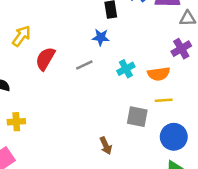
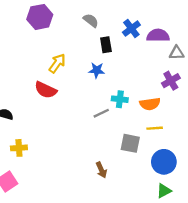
yellow arrow: (21, 36) -> (57, 63), moved
red semicircle: (45, 59) -> (46, 90), turned -95
gray line: (84, 65) -> (101, 113), moved
cyan cross: (126, 69) -> (120, 99), turned 35

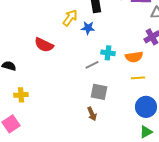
yellow arrow: (57, 63) -> (70, 18), moved
gray square: (130, 143) -> (99, 92), moved

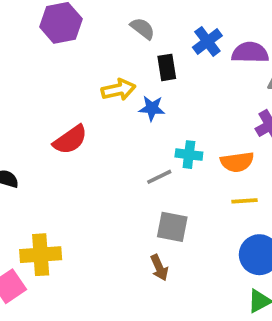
yellow arrow: (70, 18) -> (118, 90), turned 42
red semicircle: (44, 45) -> (70, 140), turned -60
yellow cross: (21, 95) -> (41, 255), moved, size x1.5

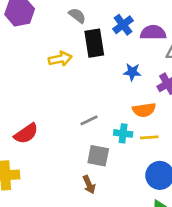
black rectangle: (167, 67) -> (94, 43), size x1.5
blue star: (152, 108) -> (132, 72), moved
red semicircle: (70, 140) -> (26, 133), moved
cyan cross: (189, 155) -> (123, 133), moved

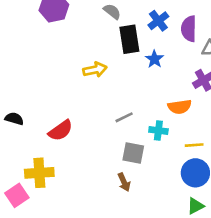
purple semicircle: (153, 33) -> (189, 29), turned -90
yellow arrow: (60, 59) -> (95, 70), moved
blue star: (132, 72) -> (154, 59), moved, turned 30
yellow line: (149, 137) -> (194, 145), moved

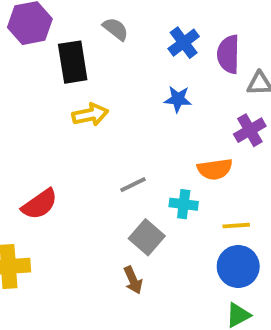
black rectangle: (129, 39) -> (73, 62), moved
blue star: (154, 59) -> (178, 99), turned -30
gray square: (133, 153) -> (147, 237), turned 30

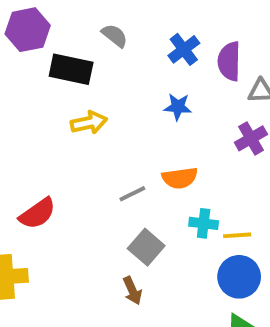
black rectangle: (73, 62) -> (71, 69), turned -69
orange semicircle: (215, 169) -> (180, 178), moved
cyan cross: (184, 204) -> (204, 223), moved

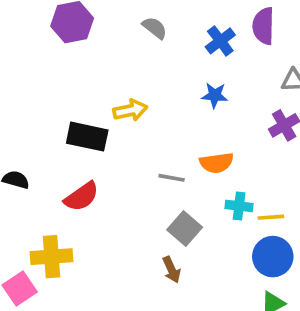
purple semicircle: (229, 61) -> (263, 26), moved
black rectangle: (71, 69) -> (87, 137), moved
gray line: (132, 194) -> (172, 178), turned 36

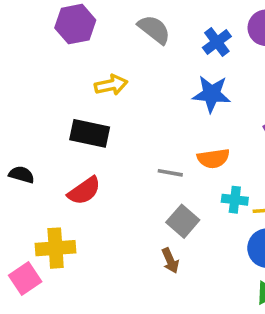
gray semicircle: (155, 28) -> (154, 29), size x1.4
blue star: (215, 95) -> (212, 94), size x1.5
yellow arrow: (130, 110) -> (111, 85), moved

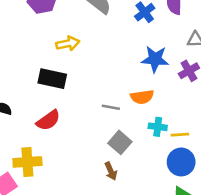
blue star: (212, 94) -> (155, 59), moved

